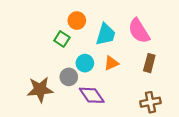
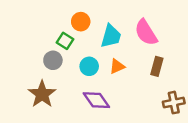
gray circle: (69, 77) -> (53, 60), moved
brown star: (40, 90) -> (42, 94), turned -30
brown cross: (150, 102) -> (174, 103), moved

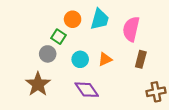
pink semicircle: (146, 33) -> (131, 29), turned 45
cyan trapezoid: (111, 36) -> (100, 19), moved

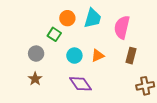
gray circle: (48, 54) -> (36, 54), moved
brown star: (38, 84) -> (35, 79), size x0.6

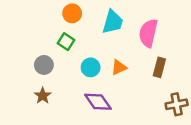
orange circle: (67, 18) -> (72, 13), moved

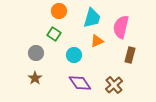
orange triangle: (119, 67) -> (97, 41), moved
brown cross: (177, 104) -> (114, 85), moved, turned -30

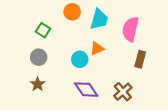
orange circle: (59, 11) -> (72, 12), moved
green square: (54, 34) -> (43, 30), moved
orange triangle: (97, 41) -> (97, 49), moved

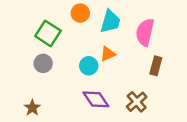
green square: (43, 30) -> (48, 33), size x1.5
brown star: (38, 84) -> (32, 108), moved

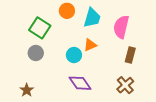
brown cross: (137, 102) -> (125, 85), moved

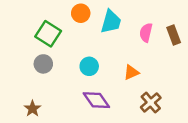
pink semicircle: (121, 27) -> (146, 33), size x0.7
orange triangle: (90, 45) -> (131, 72), moved
brown rectangle: (130, 55) -> (174, 35), moved, turned -35

